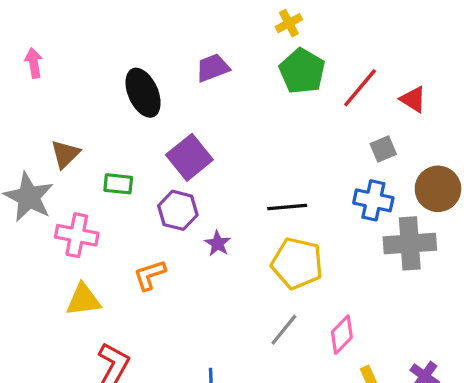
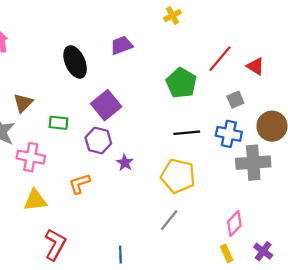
green pentagon: (302, 71) -> (181, 83), moved
black line: (287, 207) -> (187, 133), moved
pink diamond: (342, 335) -> (234, 223), moved

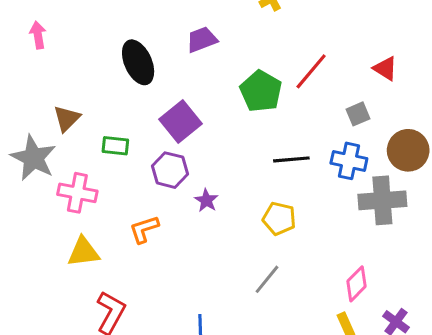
red line: (220, 59) -> (311, 71), moved
green pentagon: (181, 83) -> (261, 91), moved
yellow pentagon: (178, 176) -> (279, 219), size x0.7

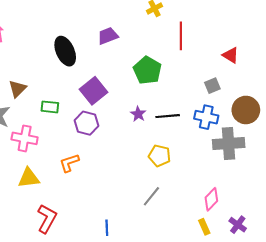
red line: (311, 71) -> (181, 36), moved, turned -40
purple star: (206, 200) -> (138, 114), moved

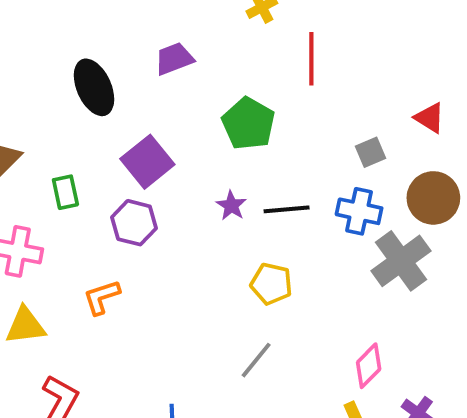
red triangle: (231, 55) -> (430, 118), moved
green rectangle: (50, 107) -> (65, 192), turned 72
gray cross: (229, 143) -> (401, 261), turned -32

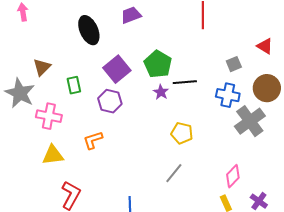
green pentagon: (248, 124) -> (158, 64), moved
black line: (287, 209) -> (185, 82), moved

